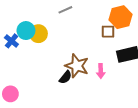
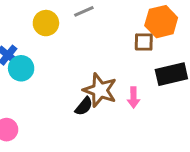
cyan circle: (26, 31) -> (21, 68), moved
yellow circle: (38, 34) -> (46, 23), moved

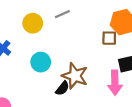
cyan circle: (21, 68) -> (41, 62), moved
pink arrow: (133, 97) -> (115, 83), moved, size x1.5

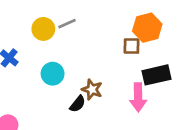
gray line: (62, 14) -> (67, 24), moved
brown star: (75, 76) -> (92, 89), size x0.7

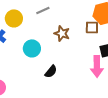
yellow circle: (43, 29) -> (14, 18), moved
brown star: (92, 89) -> (62, 33), moved

